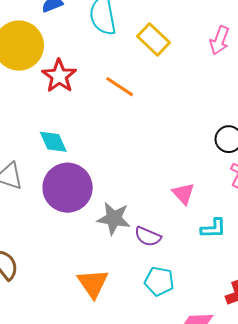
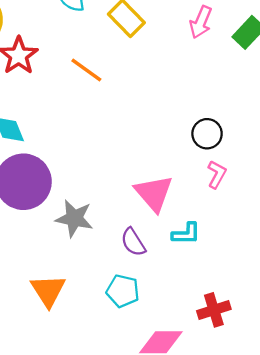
pink triangle: (183, 194) -> (154, 193), size x1.5
purple semicircle: (148, 236) -> (133, 242), moved, turned 32

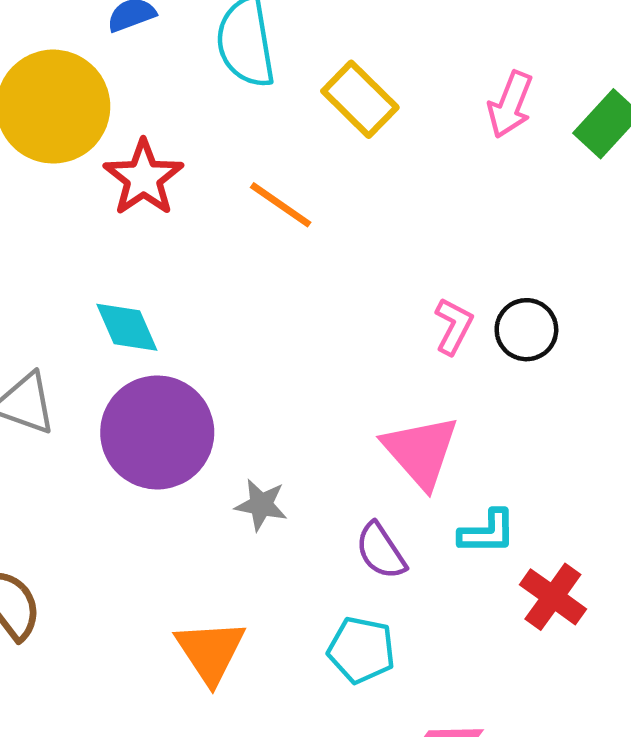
pink L-shape: (217, 174) -> (454, 326), moved
gray star: (74, 218) -> (261, 505), size x0.7
red cross: (214, 310) -> (553, 597), moved, turned -36

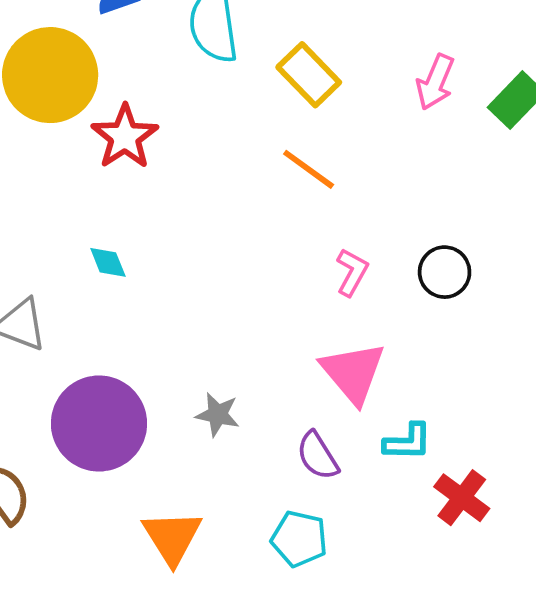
orange line: (281, 205) -> (309, 169), moved
pink L-shape: (454, 326) -> (352, 272), moved
cyan diamond: (127, 327) -> (108, 262), size x0.7
purple circle: (157, 432) -> (99, 424), moved

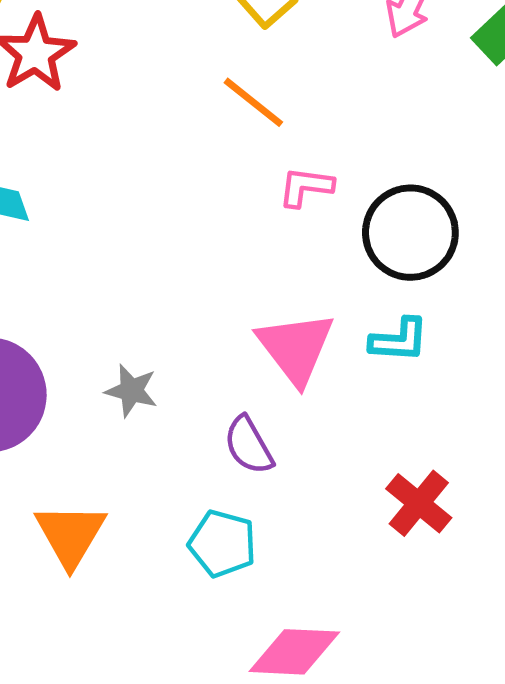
pink L-shape: (352, 272) -> (306, 187), moved, turned -114
black circle: (445, 272) -> (410, 233), size x1.5
cyan L-shape: (408, 442) -> (399, 340), moved

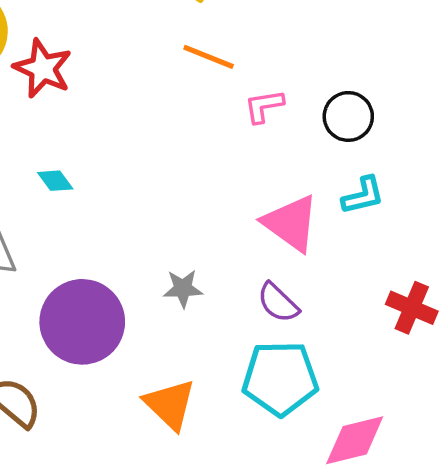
black circle: (410, 233) -> (348, 116), size x0.7
cyan pentagon: (222, 544) -> (280, 378), size x1.5

